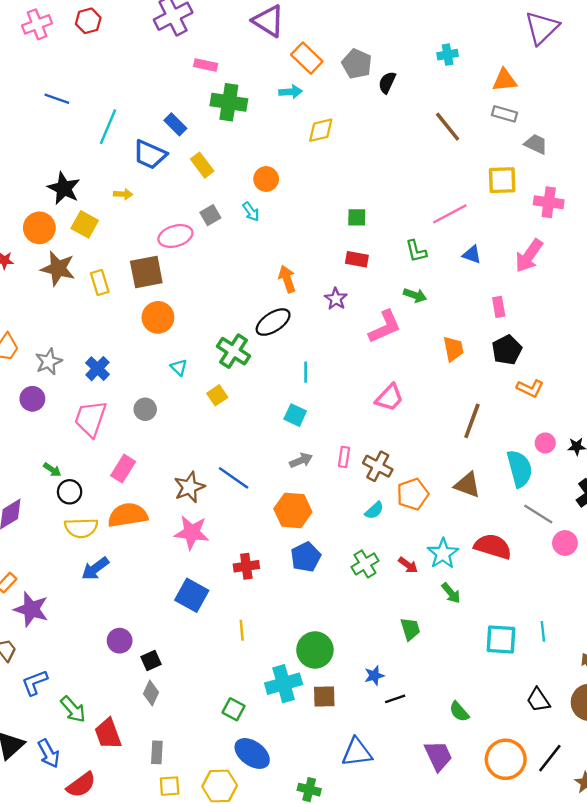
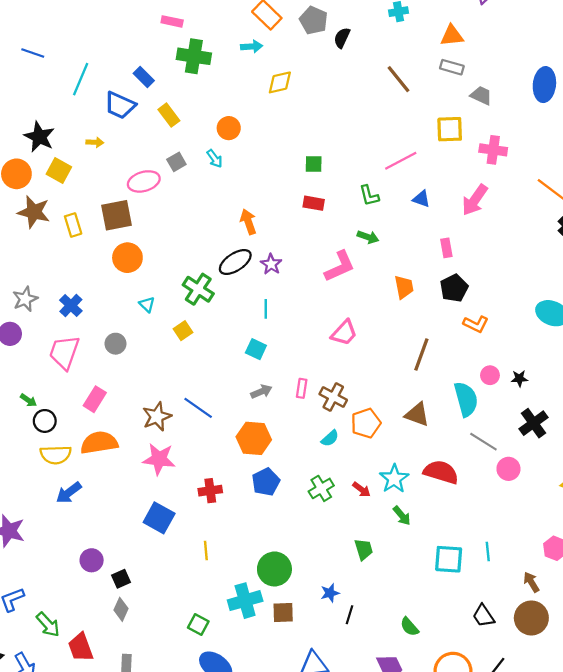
purple star: (336, 299) -> (271, 264), moved
black line: (395, 699) -> (350, 615), turned -54

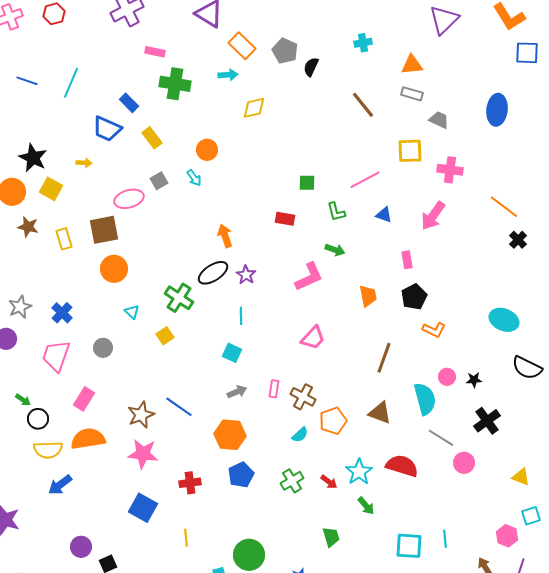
cyan line: (81, 79) -> (71, 83), moved
green square: (314, 164) -> (307, 183), moved
brown star: (34, 212) -> (28, 227), size x0.7

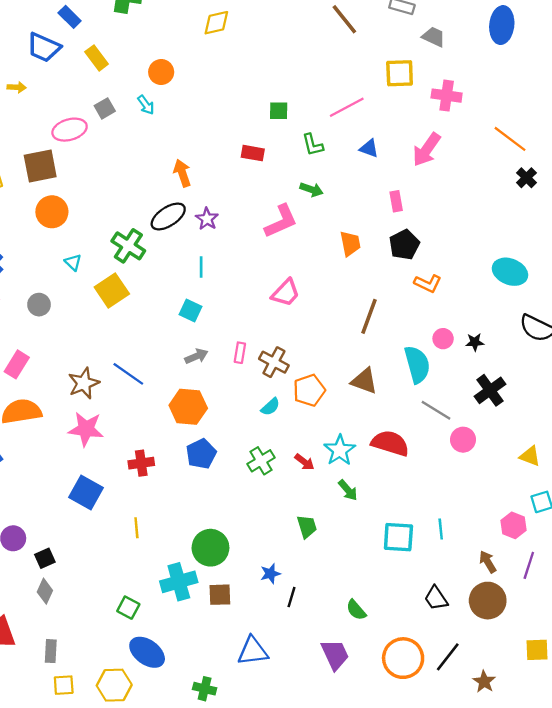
yellow square: (165, 336) -> (112, 290), size x1.6

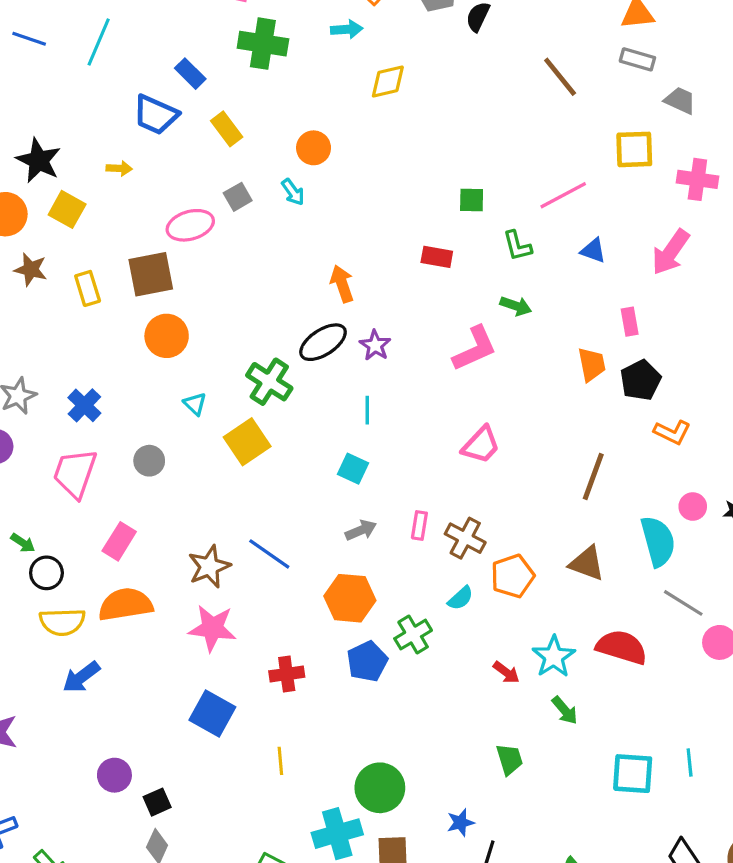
orange trapezoid: (350, 244) -> (592, 364), moved
green cross: (261, 461) -> (413, 635), moved

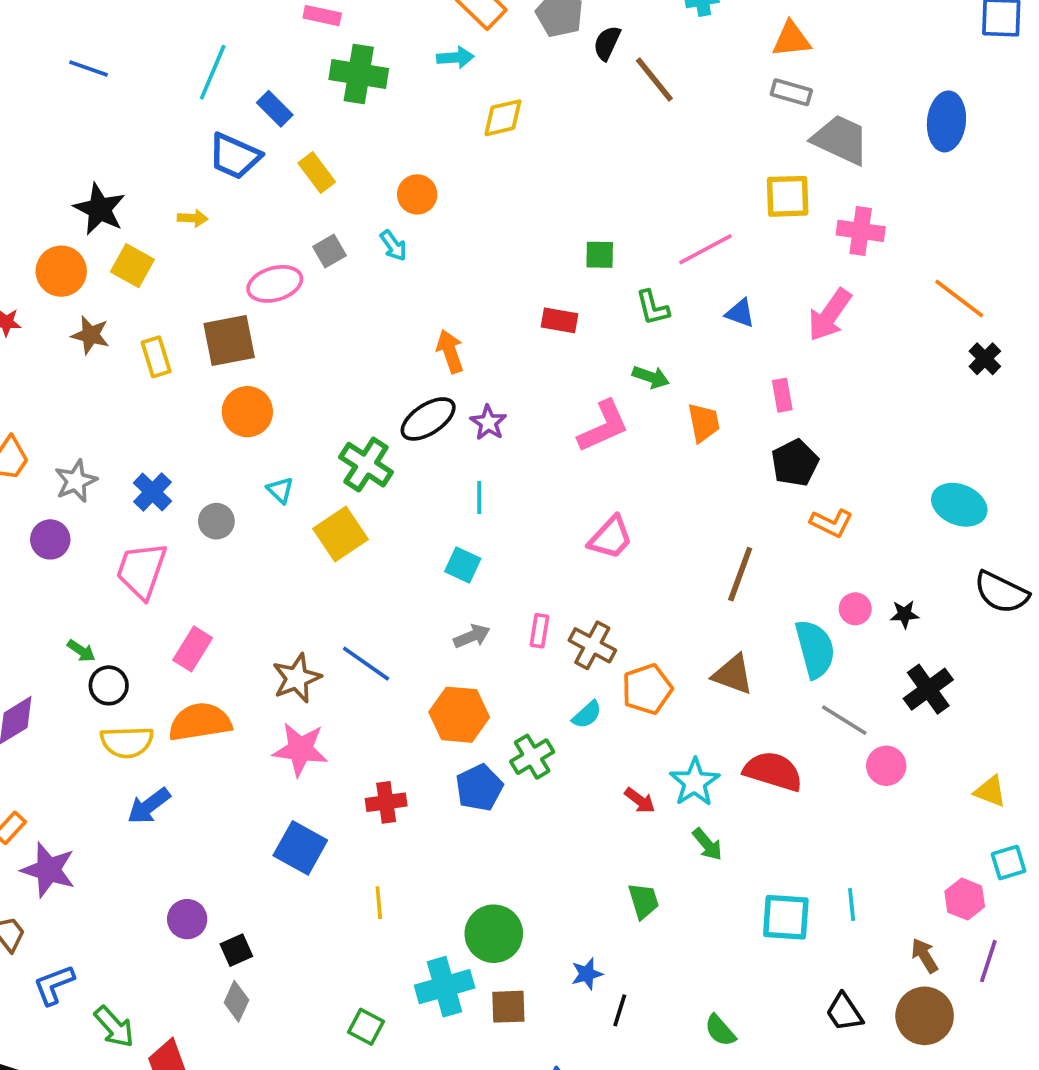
cyan line: (99, 42) -> (213, 72), moved
brown line: (560, 77) -> (654, 79), moved
gray trapezoid: (680, 100) -> (841, 140), size x1.6
orange trapezoid: (592, 364) -> (704, 423), moved
gray circle: (149, 461) -> (216, 521), moved

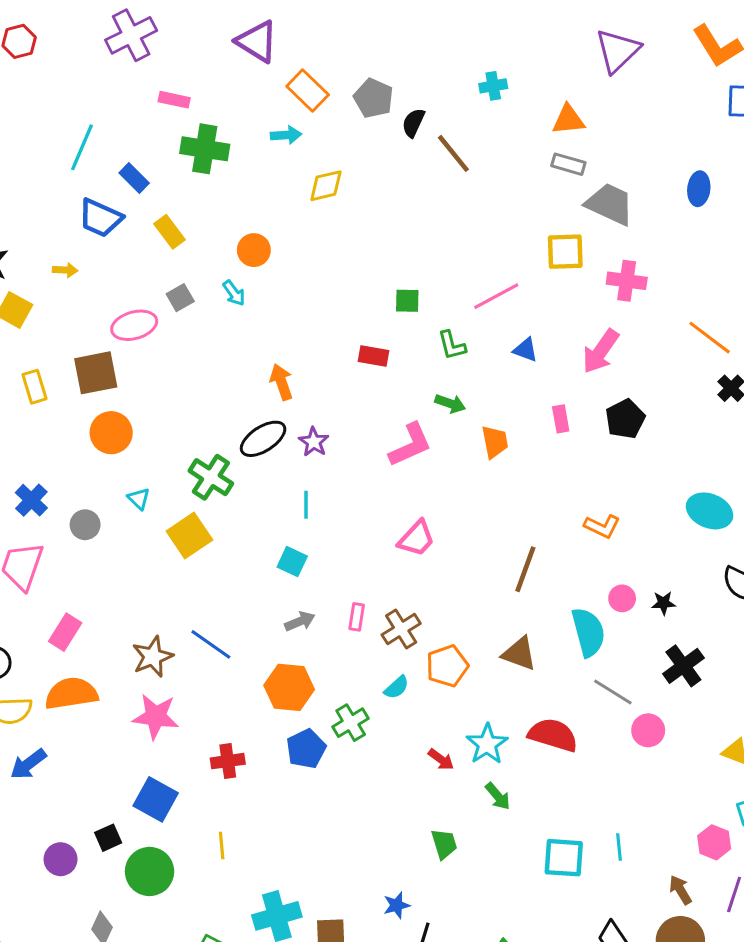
blue ellipse: (946, 121) -> (699, 189), size x0.7
black pentagon: (795, 463) -> (625, 419), moved
brown cross: (592, 645) -> (401, 629), turned 30
green circle: (494, 934) -> (150, 871), moved
black square: (236, 950) -> (108, 838), moved

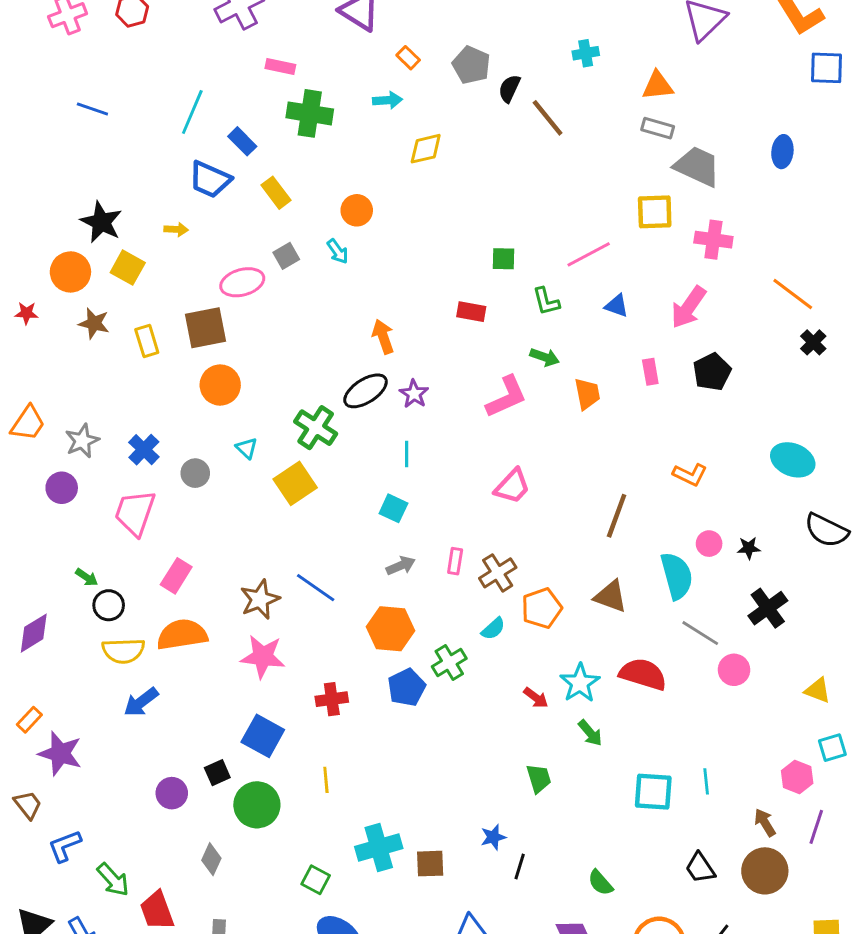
orange rectangle: (308, 91) -> (408, 58), size x0.6

